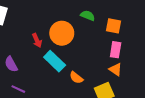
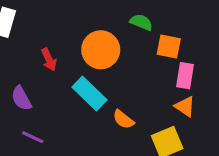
orange square: (114, 26) -> (169, 47), moved
red arrow: (37, 40) -> (49, 59), moved

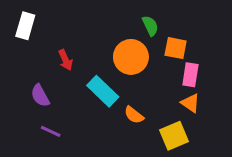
green semicircle: (141, 22) -> (150, 26), turned 42
orange circle: (101, 50) -> (131, 57), moved

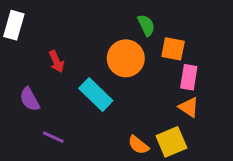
orange semicircle: (134, 115) -> (138, 145), moved
purple line: (51, 131) -> (53, 137), moved

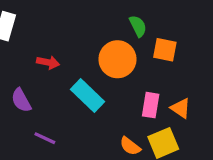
red arrow: (56, 61) -> (48, 62), turned -55
pink rectangle: (189, 77) -> (151, 105), moved

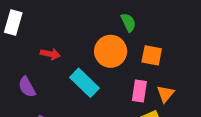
orange square: (165, 50) -> (152, 55), moved
orange triangle: (181, 108) -> (165, 94), turned 36

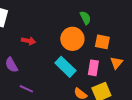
cyan rectangle: (85, 83) -> (65, 67), moved
orange triangle: (165, 94) -> (116, 63), moved

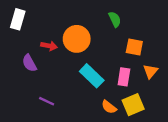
orange circle: (72, 39) -> (77, 39), moved
purple semicircle: (11, 65) -> (29, 63), moved

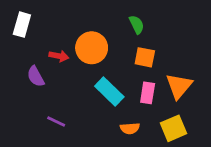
orange square: (134, 47) -> (145, 57), moved
orange triangle: (151, 71) -> (179, 86), size x1.5
yellow square: (133, 105) -> (174, 128), moved
orange semicircle: (109, 107) -> (130, 128), turned -42

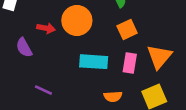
orange square: (145, 57) -> (127, 30), turned -36
cyan rectangle: (109, 91) -> (94, 62), turned -40

